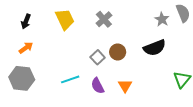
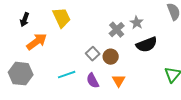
gray cross: (104, 19) -> (117, 30), moved
gray star: (162, 19) -> (137, 23), moved
orange arrow: (26, 48) -> (37, 42), moved, size x1.5
brown circle: (118, 52) -> (111, 57), moved

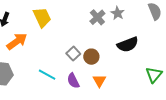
gray star: (137, 23) -> (118, 13), moved
gray cross: (117, 30) -> (97, 17), moved
cyan line: (67, 75) -> (47, 75), turned 48

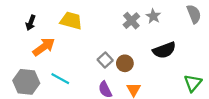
yellow trapezoid: (42, 17) -> (71, 21), turned -50
cyan line: (47, 75) -> (60, 79), moved

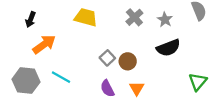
gray star: (153, 16) -> (165, 20), moved
yellow trapezoid: (71, 21) -> (86, 17), moved

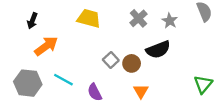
black semicircle: (168, 48) -> (158, 50), moved
purple semicircle: (107, 88) -> (95, 92), moved

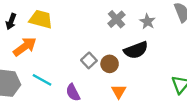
yellow trapezoid: (89, 18) -> (41, 19), moved

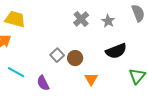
black semicircle: (136, 50) -> (116, 51), moved
orange triangle: (119, 91) -> (91, 79), moved

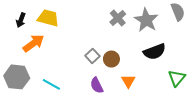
gray star: (108, 21) -> (146, 20), size x1.6
cyan line: (16, 72) -> (51, 84), moved
purple semicircle: (43, 83) -> (97, 85), moved

